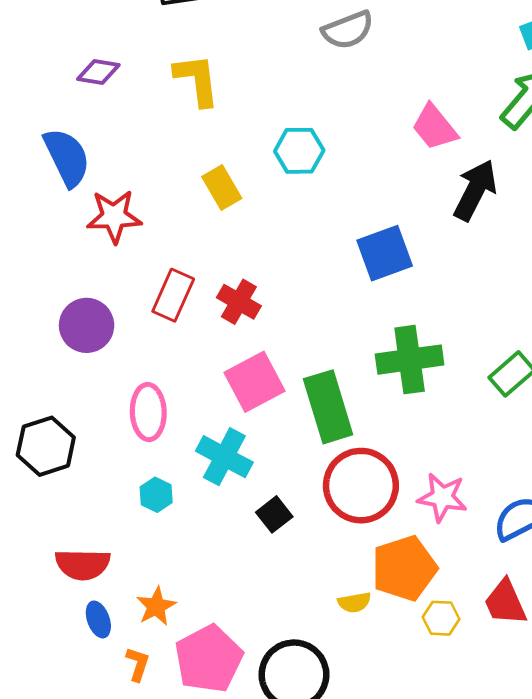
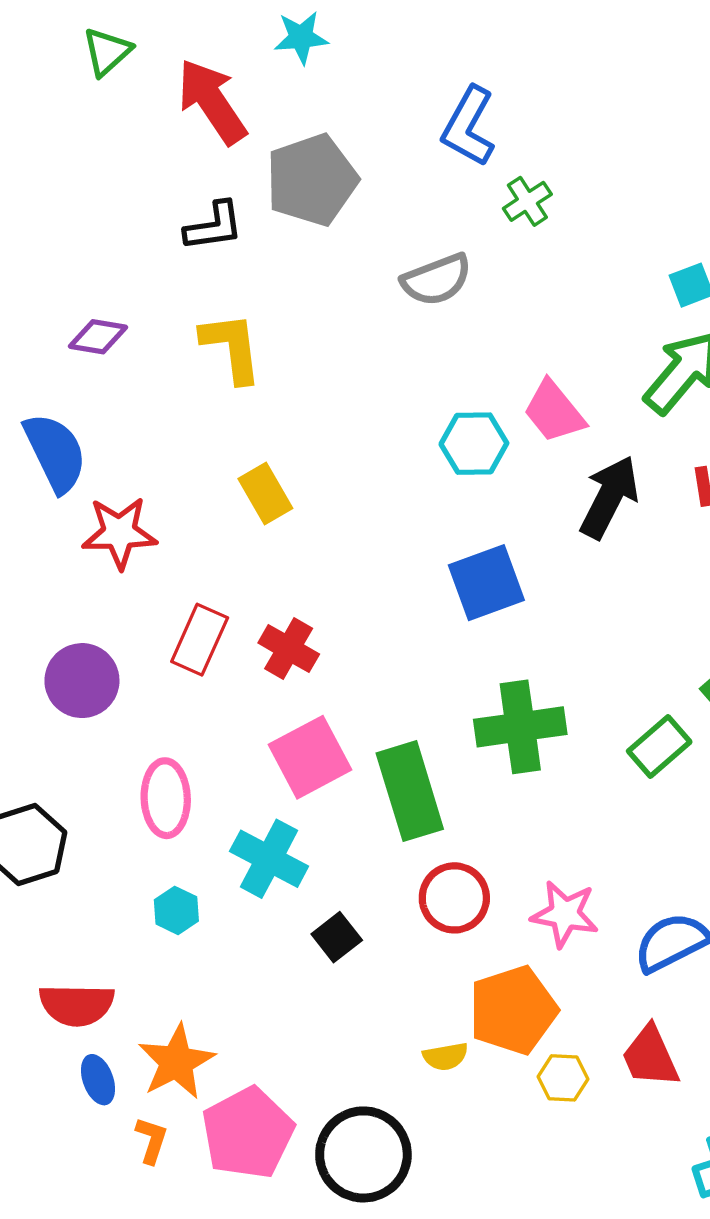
cyan hexagon: (299, 151) -> (474, 444), moved
red circle: (361, 486) -> (454, 898), size x0.7
orange star: (156, 606) -> (176, 1062), size x1.4

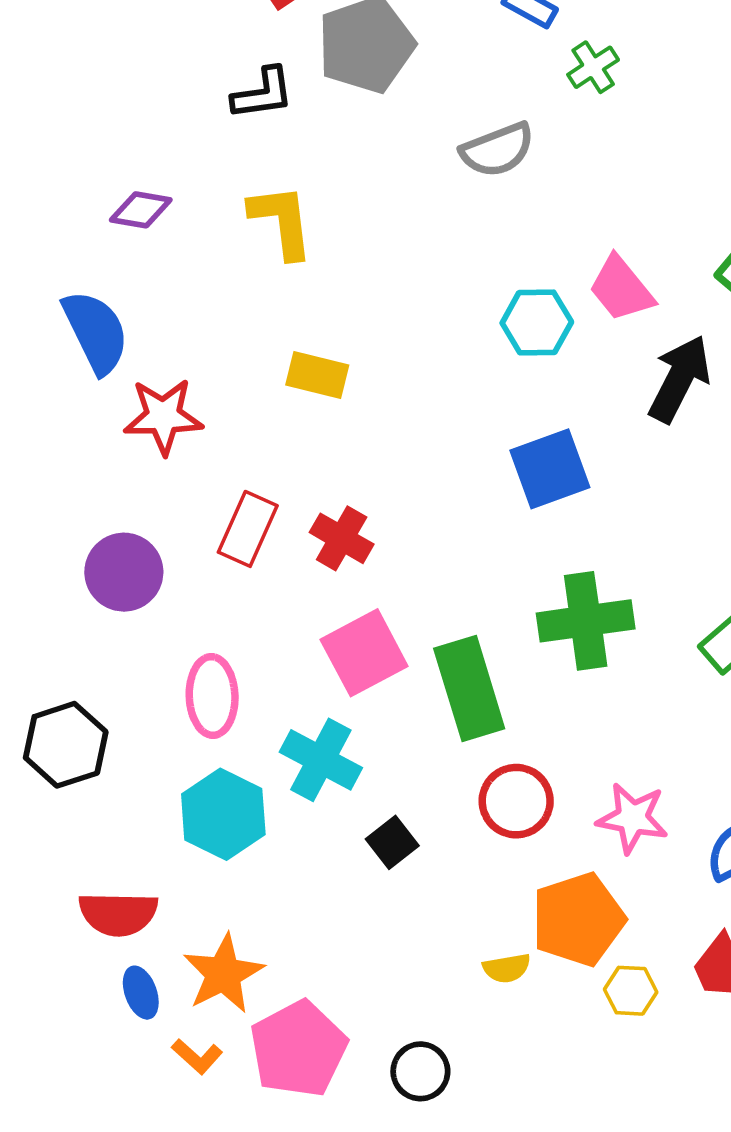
yellow rectangle: (265, 494) -> (317, 375), turned -46
cyan hexagon: (176, 910) -> (223, 814), size x1.8
orange L-shape: (151, 1140) -> (197, 1056), turned 114
black circle: (363, 1154) -> (420, 1071), size x0.6

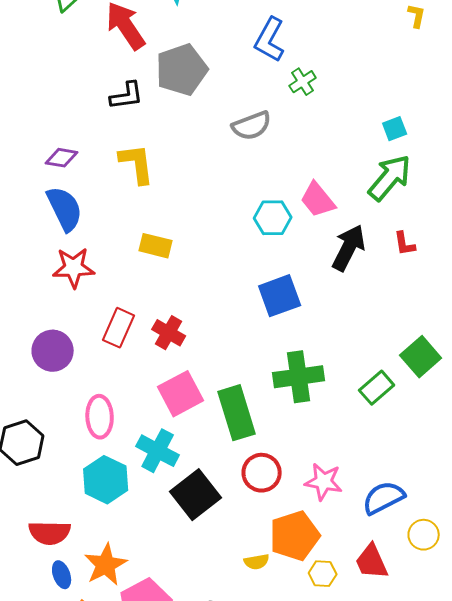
blue semicircle: (96, 332) -> (65, 209), moved
black square: (392, 842) -> (196, 495), size x1.8

